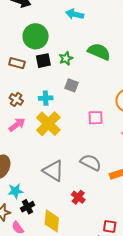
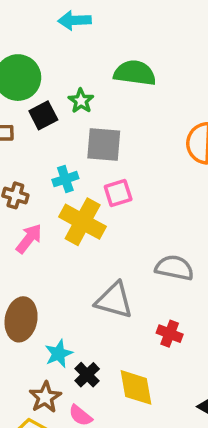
gray square: (71, 85) -> (104, 144), size x1.5
pink square: (96, 118) -> (118, 193), moved

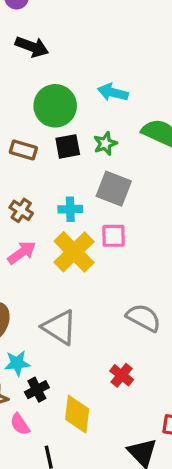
cyan arrow: (75, 20) -> (113, 92), moved
gray triangle: (114, 300) -> (60, 327), moved

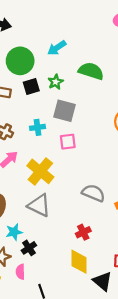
cyan arrow: (113, 92) -> (57, 48), turned -42
yellow cross: (74, 252) -> (40, 171), moved
red cross: (122, 375) -> (83, 232), turned 32
yellow diamond: (77, 414) -> (79, 262), moved
pink semicircle: (20, 424) -> (20, 272), turned 40

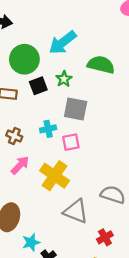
cyan arrow: (57, 48) -> (63, 43), size x1.4
pink square: (68, 142) -> (71, 142), moved
gray triangle: (39, 205) -> (76, 211), moved

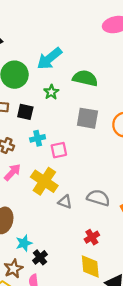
black square: (38, 86) -> (25, 112), moved, turned 35
gray square: (76, 109) -> (87, 118), moved
gray triangle: (76, 211) -> (65, 202), moved, size x0.6

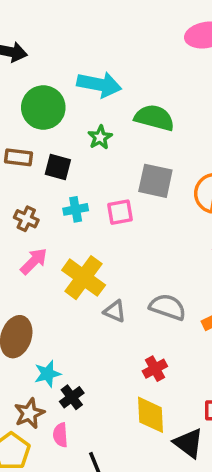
cyan arrow: (49, 59) -> (99, 84), turned -132
pink square: (59, 150) -> (120, 212), moved

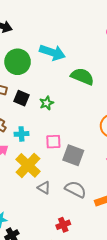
green star: (100, 137) -> (47, 103), moved
gray square: (155, 181) -> (73, 155), moved
cyan cross: (76, 209) -> (21, 134), moved
pink square: (120, 212) -> (53, 142), moved

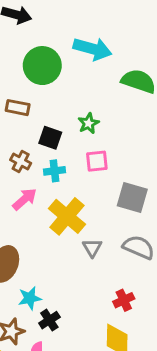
black square: (22, 98) -> (50, 138), moved
pink square: (53, 142) -> (97, 161), moved
gray triangle: (44, 188) -> (92, 248), turned 32

